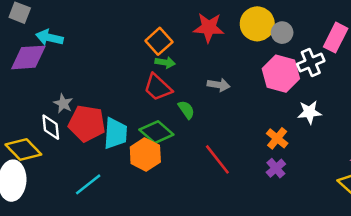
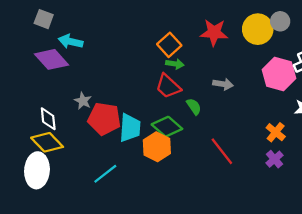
gray circle: (282, 33) -> (280, 21), moved
purple diamond: (28, 57) -> (52, 59), turned 52
white diamond: (51, 127) -> (48, 119), moved

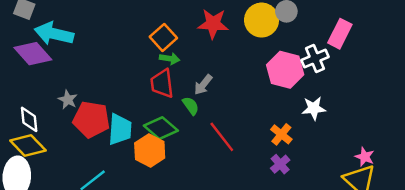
cyan arrow: (71, 41) -> (54, 34), size x1.4
gray arrow: (223, 84) -> (203, 85), moved, turned 120
red trapezoid: (168, 86) -> (162, 83), turned 40
red line: (222, 151) -> (222, 137), moved

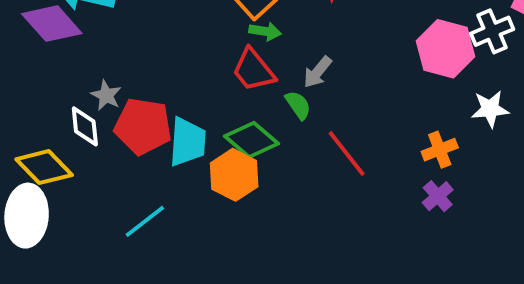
red trapezoid: (162, 83) -> (253, 70), turned -32
white diamond: (29, 119) -> (85, 126), moved
orange cross: (281, 134) -> (440, 150), turned 30

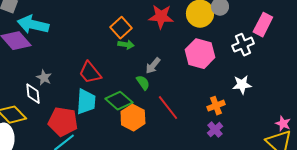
pink hexagon: (445, 49) -> (200, 54), moved
red trapezoid: (253, 70) -> (90, 73), moved
red pentagon: (143, 126) -> (63, 122), moved
orange hexagon: (234, 175) -> (133, 118), moved

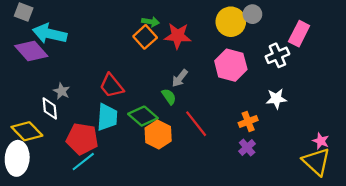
red star: (161, 17) -> (178, 36), moved
green arrow: (126, 45) -> (151, 22), moved

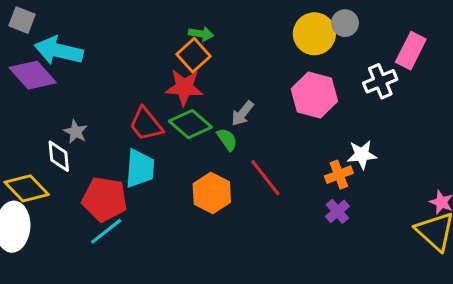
red star: (178, 36) -> (184, 87), moved
white star: (276, 99) -> (362, 155), moved
green diamond: (143, 116) -> (190, 124), moved

